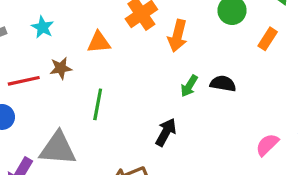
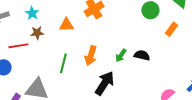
orange arrow: (178, 36) -> (91, 56), moved
brown star: (61, 68) -> (37, 33), moved
black arrow: (166, 132) -> (105, 83), size x1.4

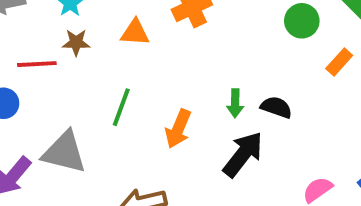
green arrow: (121, 55) -> (235, 103), turned -40
orange arrow: (91, 56) -> (178, 129), moved
black arrow: (105, 83) -> (243, 154), moved

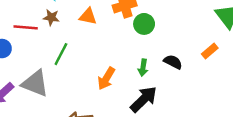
green circle: (302, 21) -> (144, 24), moved
green line: (121, 107) -> (61, 54), moved
black semicircle: (276, 107) -> (173, 62), moved

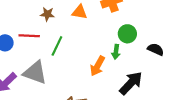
green circle: (144, 24) -> (127, 34), moved
red line: (26, 27) -> (29, 36), moved
green arrow: (143, 68) -> (116, 52), moved

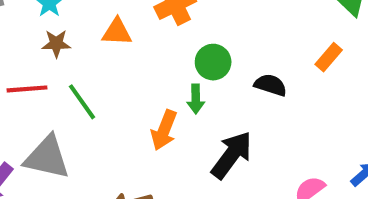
green line: (57, 46) -> (82, 102), turned -54

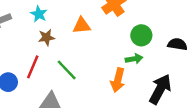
red line: (27, 89) -> (33, 67), turned -55
green arrow: (196, 99) -> (134, 59), turned -91

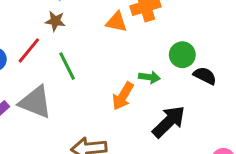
orange triangle: (82, 25) -> (116, 22), moved
green circle: (141, 35) -> (182, 55), moved

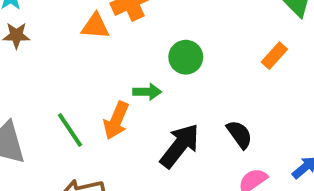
green line: (67, 66) -> (70, 130), moved
black semicircle: (205, 76) -> (239, 134), moved, turned 35

